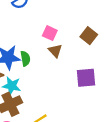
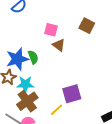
purple square: (86, 78) -> (72, 94), moved

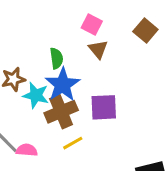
blue star: (17, 59) -> (63, 85), moved, turned -30
purple square: (72, 94) -> (104, 107), moved
brown cross: (27, 101) -> (61, 112), moved

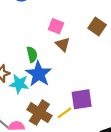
purple square: (104, 107) -> (82, 99), moved
brown cross: (61, 112) -> (39, 113), moved, turned -30
yellow line: (73, 143) -> (64, 113), moved

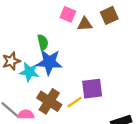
brown square: (97, 26) -> (109, 15), turned 30
brown triangle: (63, 44) -> (85, 24), moved, turned -49
blue star: (39, 74) -> (49, 62), turned -30

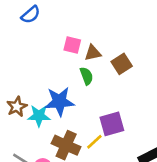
brown square: (109, 15) -> (122, 64), moved
green semicircle: (43, 42) -> (86, 76), moved

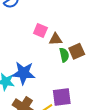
green semicircle: (86, 76) -> (64, 55), moved

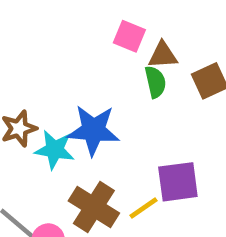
green semicircle: (64, 55) -> (155, 82), moved

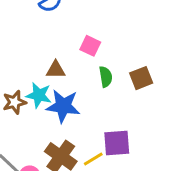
brown triangle: (163, 55) -> (56, 70), moved
cyan star: (55, 150) -> (39, 95), moved

